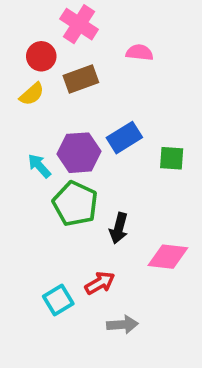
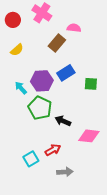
red circle: (41, 56) -> (13, 20), moved
brown rectangle: (81, 79) -> (57, 43), moved, turned -30
black arrow: (119, 228) -> (63, 121), turned 98

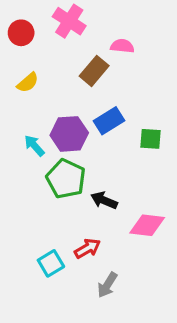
gray arrow: (65, 172) -> (107, 285), turned 126

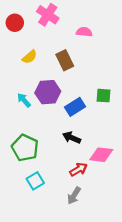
brown rectangle: (94, 71) -> (65, 60), moved, turned -66
yellow semicircle: (28, 83) -> (30, 57), moved
blue rectangle: (109, 121) -> (75, 107), moved
green pentagon: (66, 179) -> (25, 148), moved
red arrow: (87, 248) -> (78, 169), moved

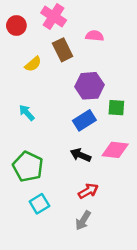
brown rectangle: (65, 60) -> (63, 50), moved
purple hexagon: (48, 92) -> (89, 86), moved
pink diamond: (101, 155) -> (115, 150), moved

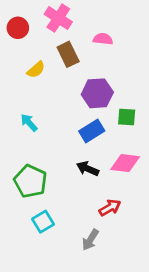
red arrow: (88, 191) -> (110, 208), moved

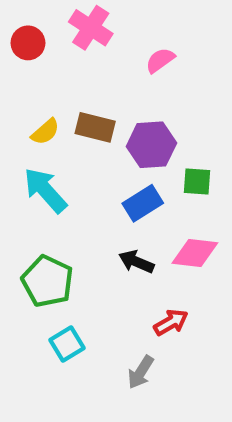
pink semicircle: (103, 39) -> (160, 60), turned -42
brown rectangle: (68, 54) -> (95, 127), moved, turned -50
yellow semicircle: (36, 70) -> (45, 132), moved
cyan arrow: (29, 123) -> (45, 190), size x1.6

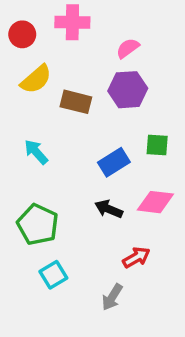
pink cross: (91, 28) -> (72, 22), turned -32
yellow semicircle: (45, 132) -> (36, 79), moved, size x1.4
purple hexagon: (151, 145) -> (128, 90), moved
cyan arrow: (45, 190) -> (36, 152), size x0.7

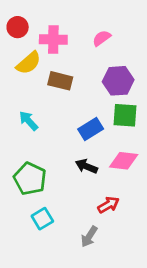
pink cross: (72, 22) -> (53, 40), moved
purple hexagon: (128, 90) -> (118, 81), moved
green square: (157, 145) -> (125, 115), size x1.4

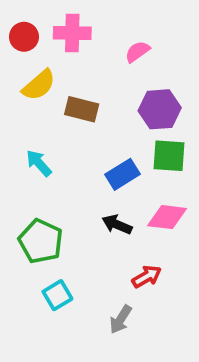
pink cross: (53, 40) -> (72, 33), moved

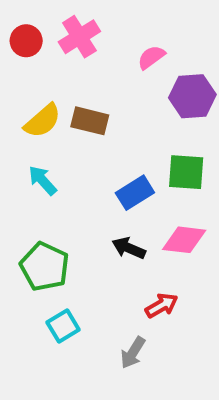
pink cross: (72, 33) -> (79, 37), turned -33
yellow semicircle: (39, 85) -> (43, 121), moved
purple hexagon: (160, 109) -> (192, 96), moved

